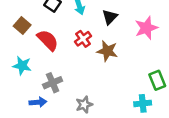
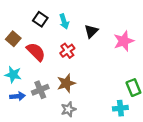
brown star: (107, 51) -> (66, 83), moved, turned -30
blue arrow: (38, 102) -> (17, 96), moved

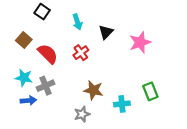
black square: (40, 19) -> (42, 12), moved
brown star: (66, 83) -> (93, 90), moved, turned 30
gray cross: (40, 90) -> (46, 86), moved
cyan cross: (120, 108) -> (122, 104), moved

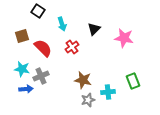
cyan arrow: (77, 22) -> (62, 24), moved
brown square: (24, 40) -> (22, 36), turned 32
pink star: (140, 42) -> (124, 38), turned 30
gray star: (82, 114) -> (88, 100), moved

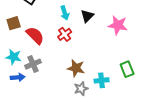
cyan arrow: (62, 24) -> (65, 13), moved

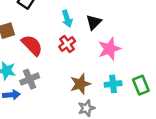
pink star: (118, 25) -> (109, 49), moved, turned -30
brown star: (76, 68) -> (80, 84), turned -30
cyan cross: (102, 80) -> (113, 84), moved

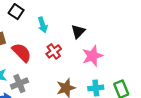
cyan arrow: (67, 19) -> (43, 25), moved

